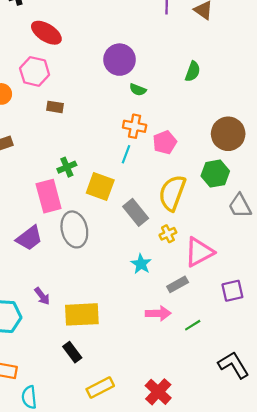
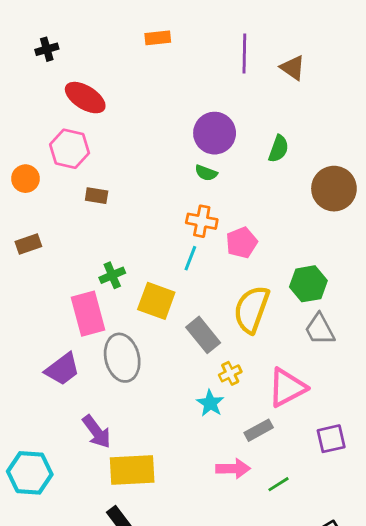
purple circle: (120, 60) -> (215, 133), moved
brown circle: (228, 134) -> (334, 189), moved
gray trapezoid: (240, 206) -> (320, 329), moved
yellow cross: (168, 234) -> (230, 373), moved
purple arrow: (42, 296) -> (97, 432), moved, size x1.4

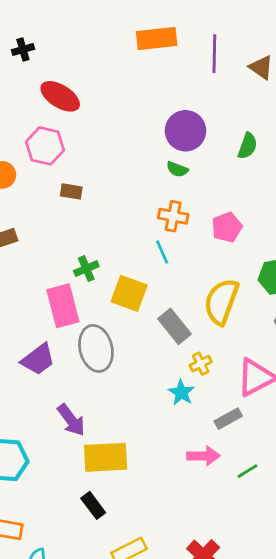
orange rectangle: (158, 38) -> (157, 38), moved, size x1.6
pink pentagon: (242, 243) -> (227, 227), moved
cyan line: (190, 258) -> (162, 252), turned -45

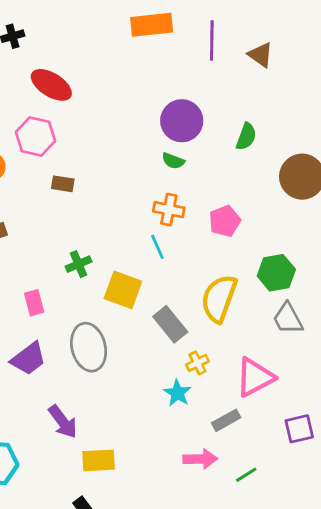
pink rectangle: (63, 306) -> (34, 303), moved, size x0.6
yellow rectangle: (106, 457) -> (99, 460), size x0.7

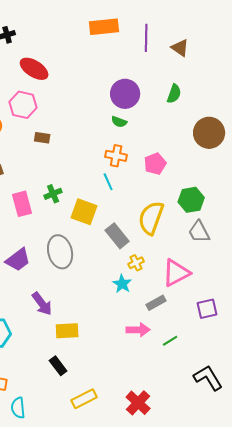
green semicircle: (246, 137) -> (174, 94), moved
pink rectangle: (34, 303) -> (22, 204), moved, size x1.4

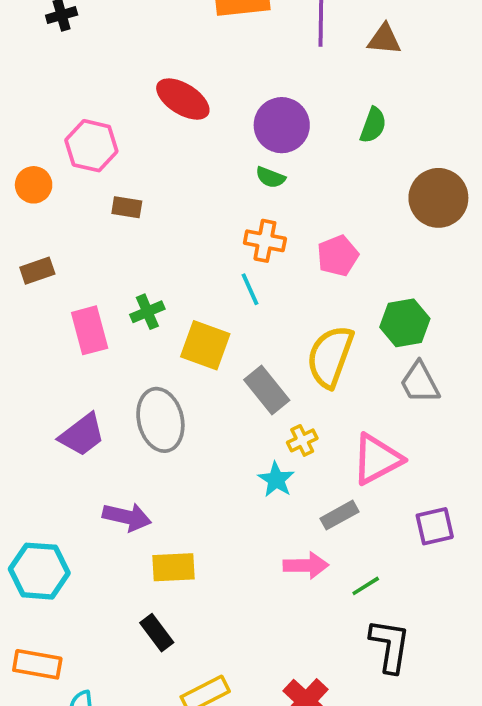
brown triangle: (180, 48) -> (384, 39), turned -30
red ellipse: (34, 69) -> (183, 99), moved
purple arrow: (42, 304) -> (127, 517), turned -40
black L-shape: (208, 378) -> (390, 646), moved, turned 40

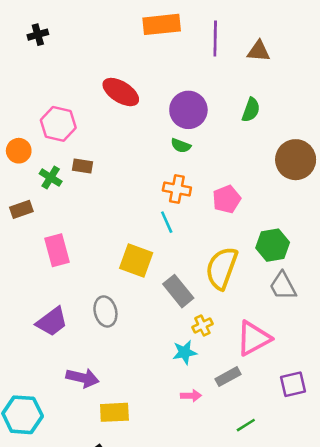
green cross: (147, 312) -> (51, 178), moved, turned -35
gray ellipse: (160, 420) -> (105, 311), size x0.7
cyan star: (276, 480) -> (185, 352), turned 30
pink arrow: (306, 565) -> (191, 396), moved, size x0.7

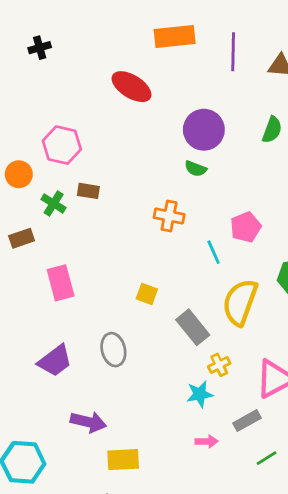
red ellipse: (121, 92) -> (132, 87), moved
orange cross: (177, 189) -> (169, 216), moved
cyan line: (167, 222) -> (214, 252), moved
yellow square: (136, 260) -> (147, 294), size x0.6
green line: (246, 425) -> (266, 458), moved

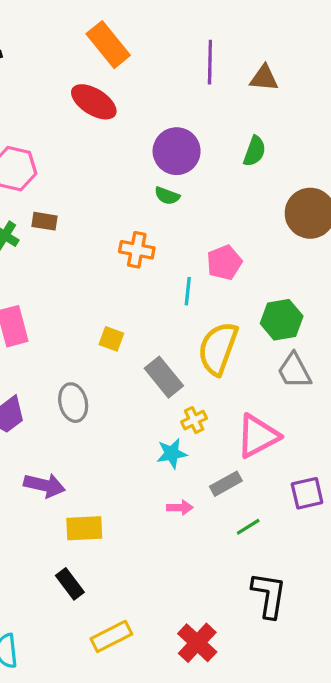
orange rectangle: (175, 36) -> (108, 45), moved, turned 57
cyan line: (214, 252) -> (188, 291), turned 30

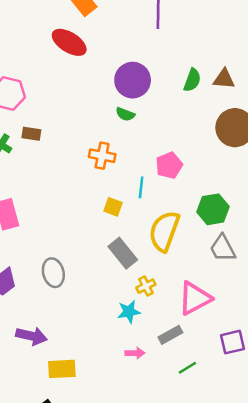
brown triangle: (264, 78) -> (224, 79), moved
yellow square: (111, 339) -> (113, 207), moved

